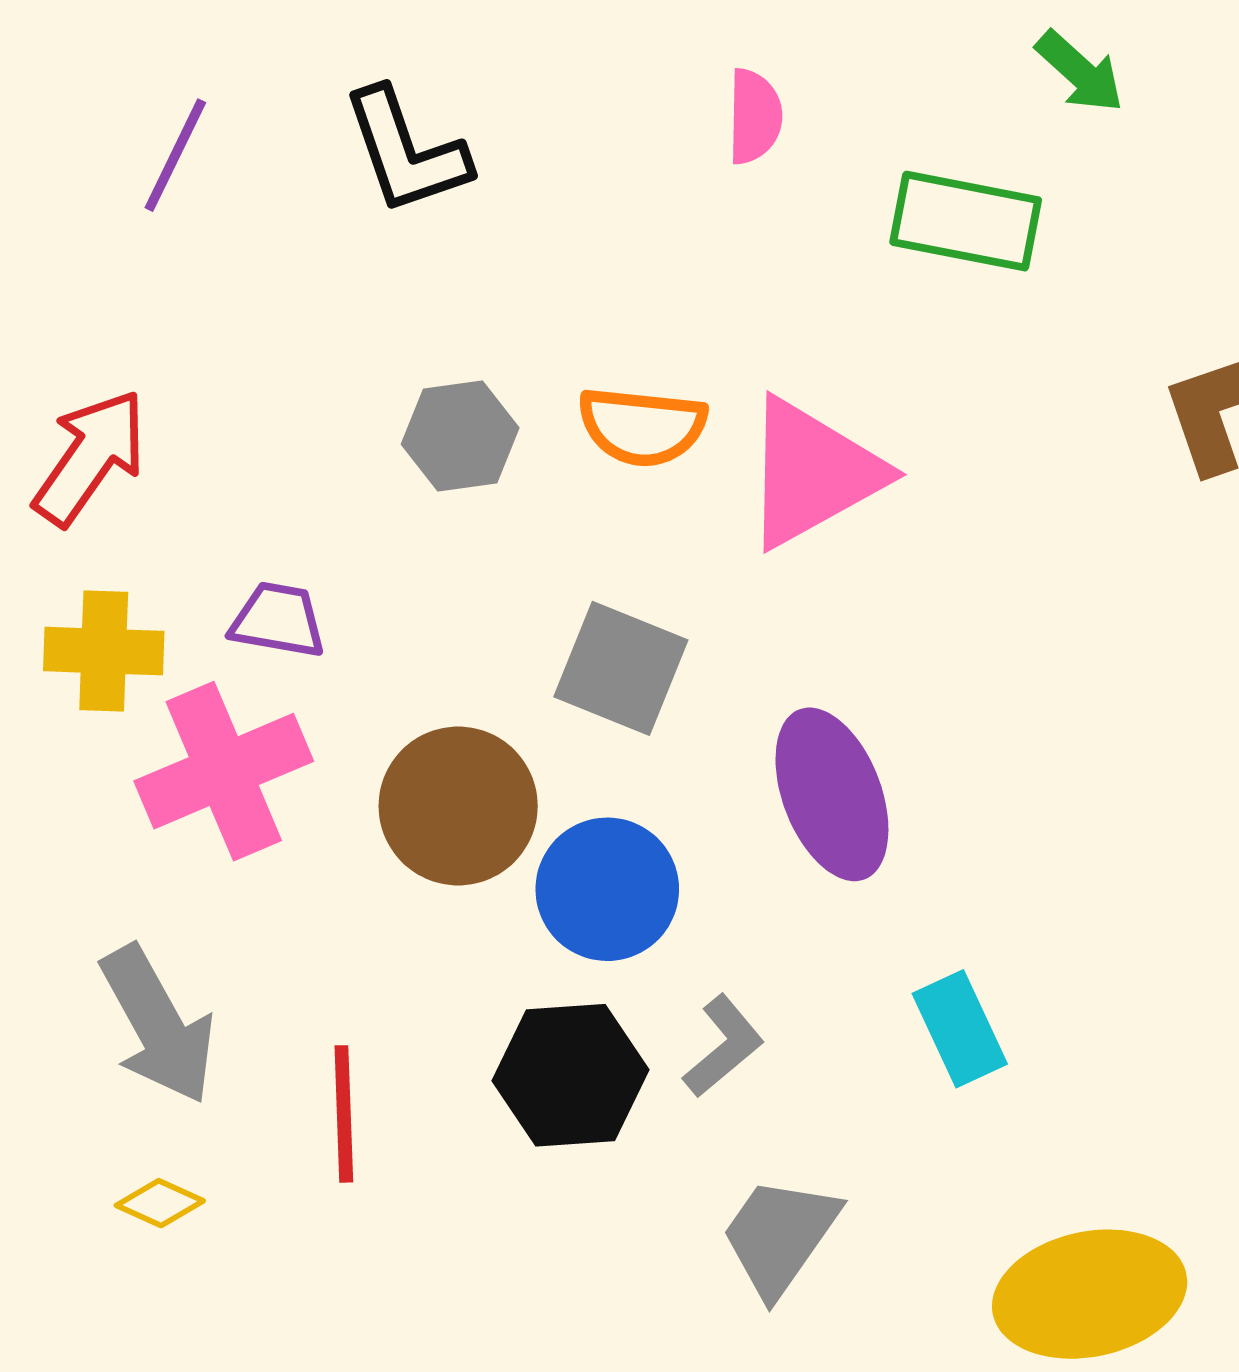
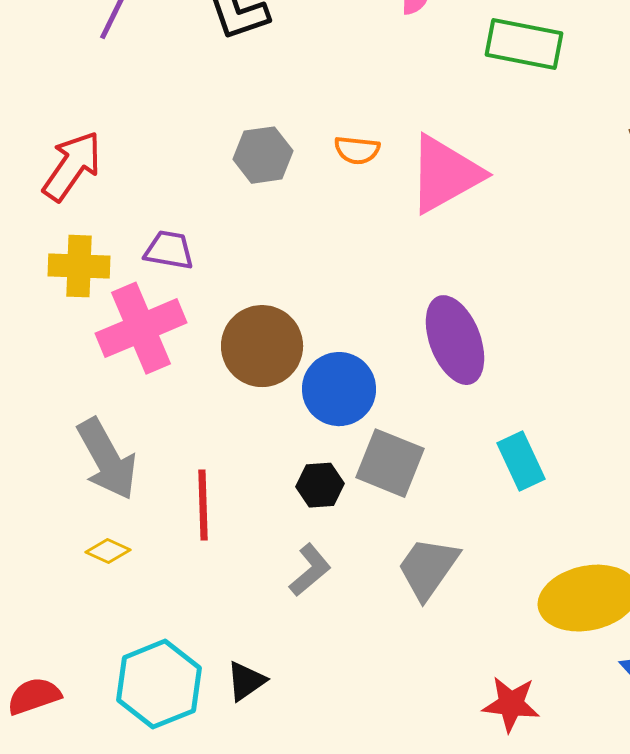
orange semicircle: (642, 426) -> (357, 150), size x0.7
gray square: (621, 668) -> (390, 463), moved
gray L-shape: (723, 1046) -> (310, 570), moved
black hexagon: (570, 1075) -> (320, 485), size x0.6

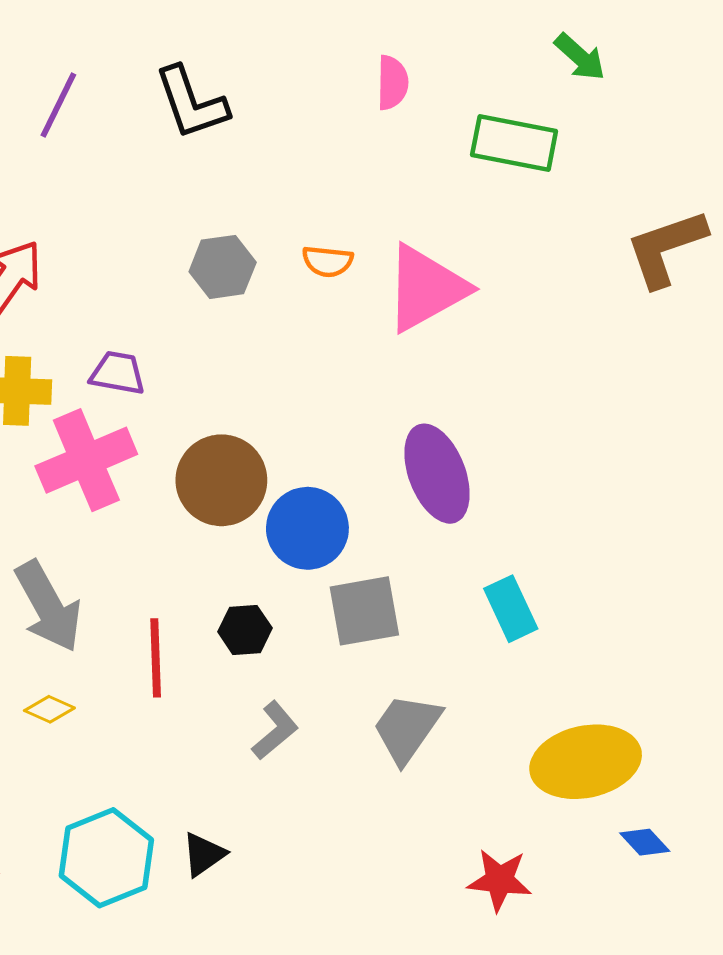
gray square: (390, 463) -> (364, 611), turned -32
black hexagon: (320, 485) -> (245, 630), moved

